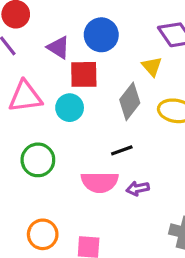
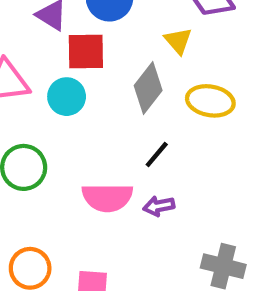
black line: (122, 150) -> (157, 155), moved, turned -30

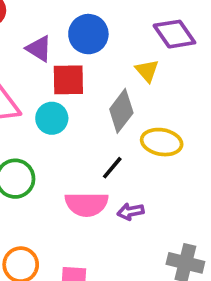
yellow ellipse: (210, 101) -> (162, 142), moved
black line: (157, 155) -> (112, 168), moved

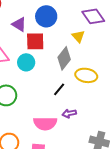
pink semicircle: (87, 204) -> (45, 123), moved

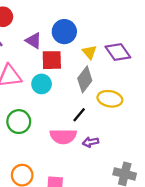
purple diamond: (93, 16) -> (118, 52), moved
yellow triangle: (78, 36) -> (89, 52), moved
pink semicircle: (45, 123) -> (63, 136), moved

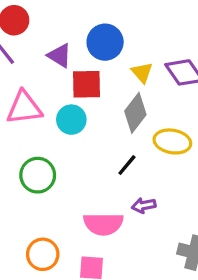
pink semicircle: (63, 136) -> (103, 224), moved

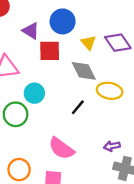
gray diamond: (135, 113) -> (84, 71), turned -64
cyan circle: (71, 120) -> (34, 93), moved
purple arrow: (144, 205) -> (112, 146), moved
pink semicircle: (103, 224) -> (61, 148), turned 36

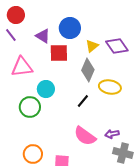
yellow triangle: (88, 43) -> (92, 46), turned 32
gray diamond: (84, 71) -> (88, 70), turned 50
pink semicircle: (61, 148) -> (85, 136), moved

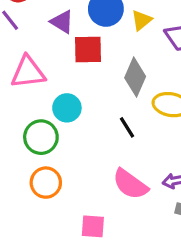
yellow triangle: (92, 46) -> (142, 20), moved
black line: (83, 101) -> (127, 127), turned -72
orange circle: (33, 154) -> (46, 183), moved

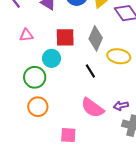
red square: (88, 49) -> (65, 37), moved
pink triangle: (28, 72) -> (26, 35), size x0.6

